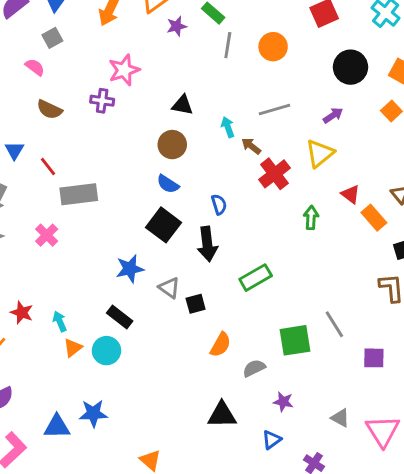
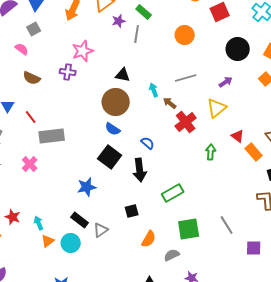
gray line: (228, 45) -> (137, 34), moved
brown circle: (172, 145) -> (116, 102), size x1.4
blue semicircle: (219, 204) -> (148, 143), turned -32
gray triangle: (169, 288) -> (101, 230), moved, turned 49
green square: (295, 340) -> (189, 229), moved

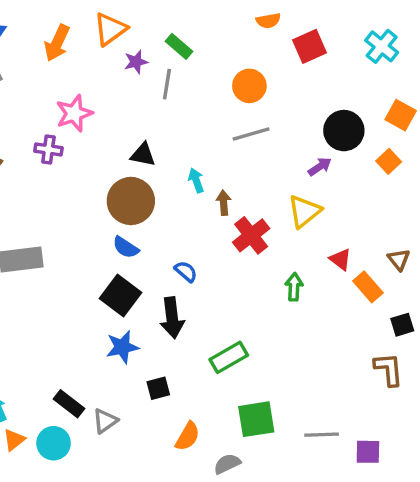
black circle: (238, 49) -> (344, 131), moved
gray line: (186, 78) -> (251, 134), moved
brown arrow: (170, 103) -> (224, 203), turned 48
blue star: (87, 187) -> (122, 347), moved
gray line: (227, 225) -> (322, 435), moved, turned -60

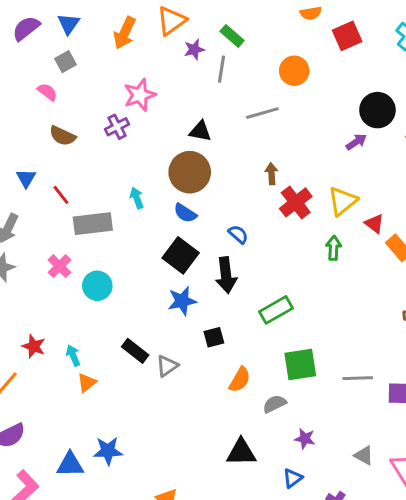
gray line: (251, 134) -> (262, 113), moved
purple cross: (48, 149) -> (117, 127), turned -35
cyan arrow: (196, 180) -> (137, 198), moved
yellow triangle: (304, 211) -> (343, 201), moved
cyan circle: (54, 443) -> (97, 286), moved

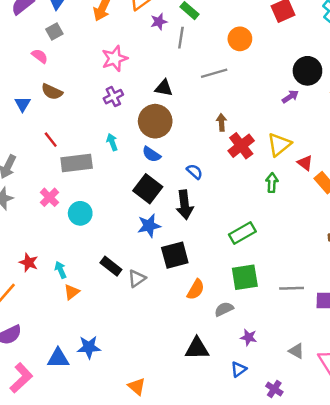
purple cross: (117, 127) -> (113, 97), moved
blue triangle: (26, 178) -> (22, 104), moved
green rectangle: (276, 310) -> (242, 233), moved
black square: (214, 337) -> (175, 255), size x1.6

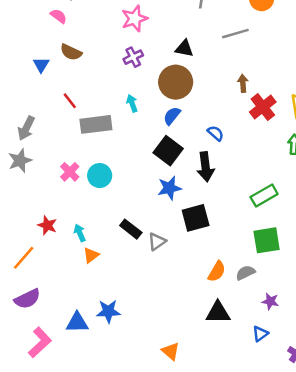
blue semicircle: (151, 154) -> (172, 116), turned 96
pink cross: (49, 197) -> (70, 172), moved
orange semicircle: (196, 289) -> (217, 271), moved
orange triangle: (137, 387) -> (171, 351), moved

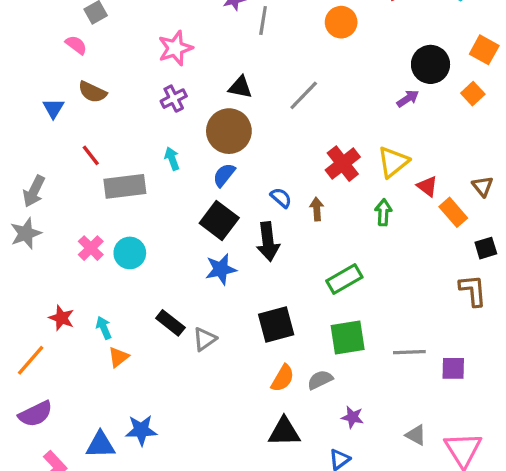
gray line: (235, 34) -> (304, 95), moved, turned -30
brown arrow: (243, 83) -> (317, 209), moved
black square: (196, 218) -> (276, 325), moved

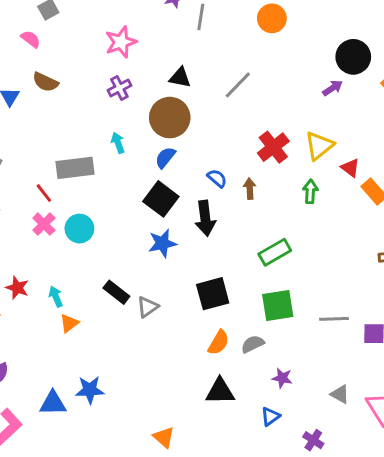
red line: (91, 155) -> (44, 193), moved

